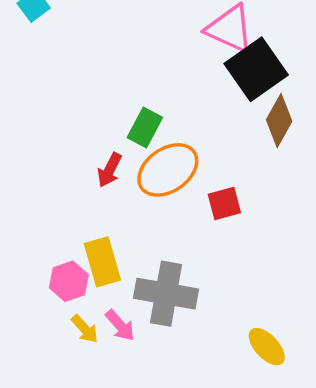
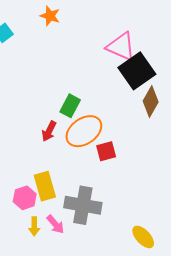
red square: (224, 204) -> (106, 151), moved
yellow arrow: (85, 329) -> (34, 226), turned 42

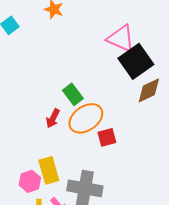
brown diamond: (151, 102) -> (149, 90), turned 36
green rectangle: (70, 106) -> (73, 94), turned -65

